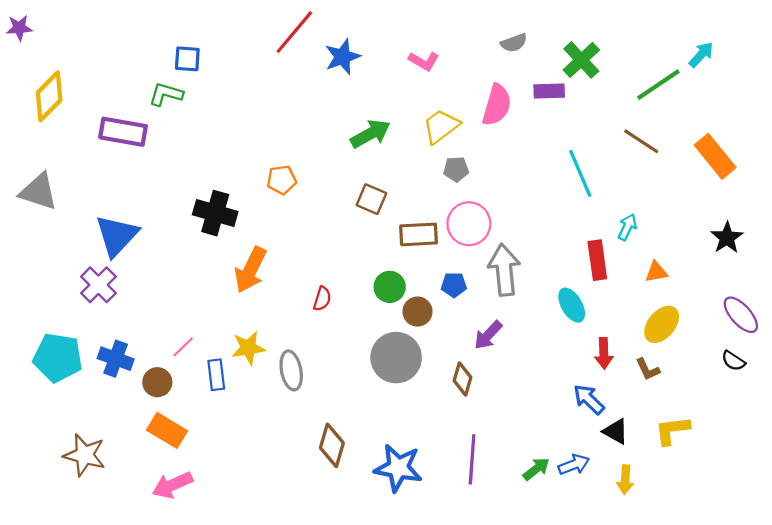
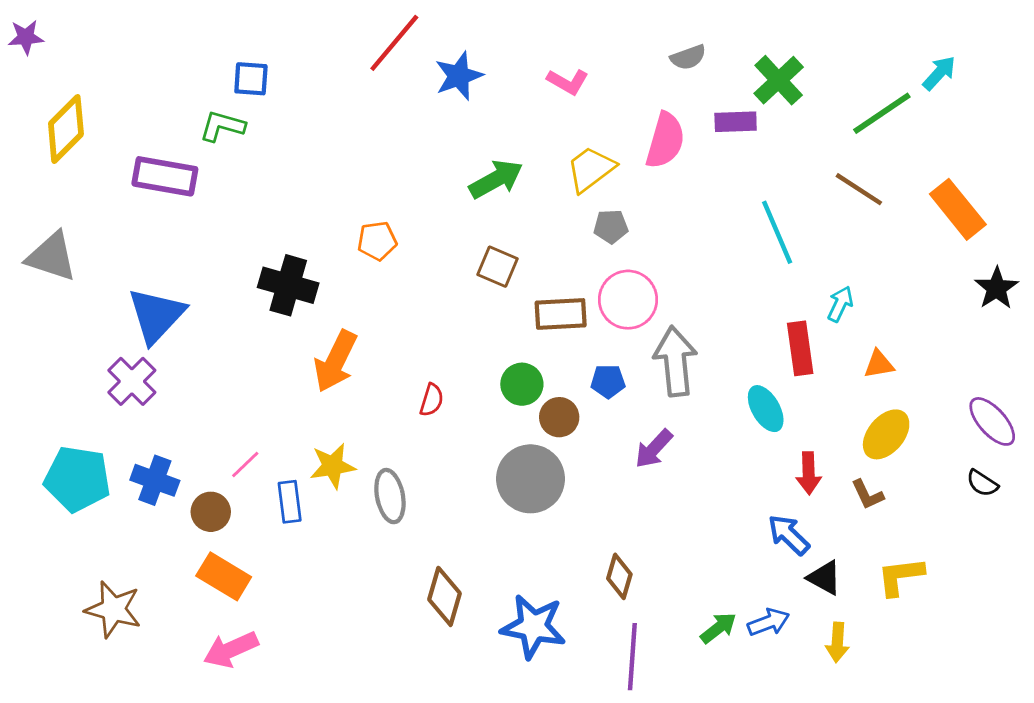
black star: (727, 238) -> (997, 288), moved
brown diamond: (462, 379) -> (619, 576), moved
purple line: (472, 459) -> (632, 657), moved

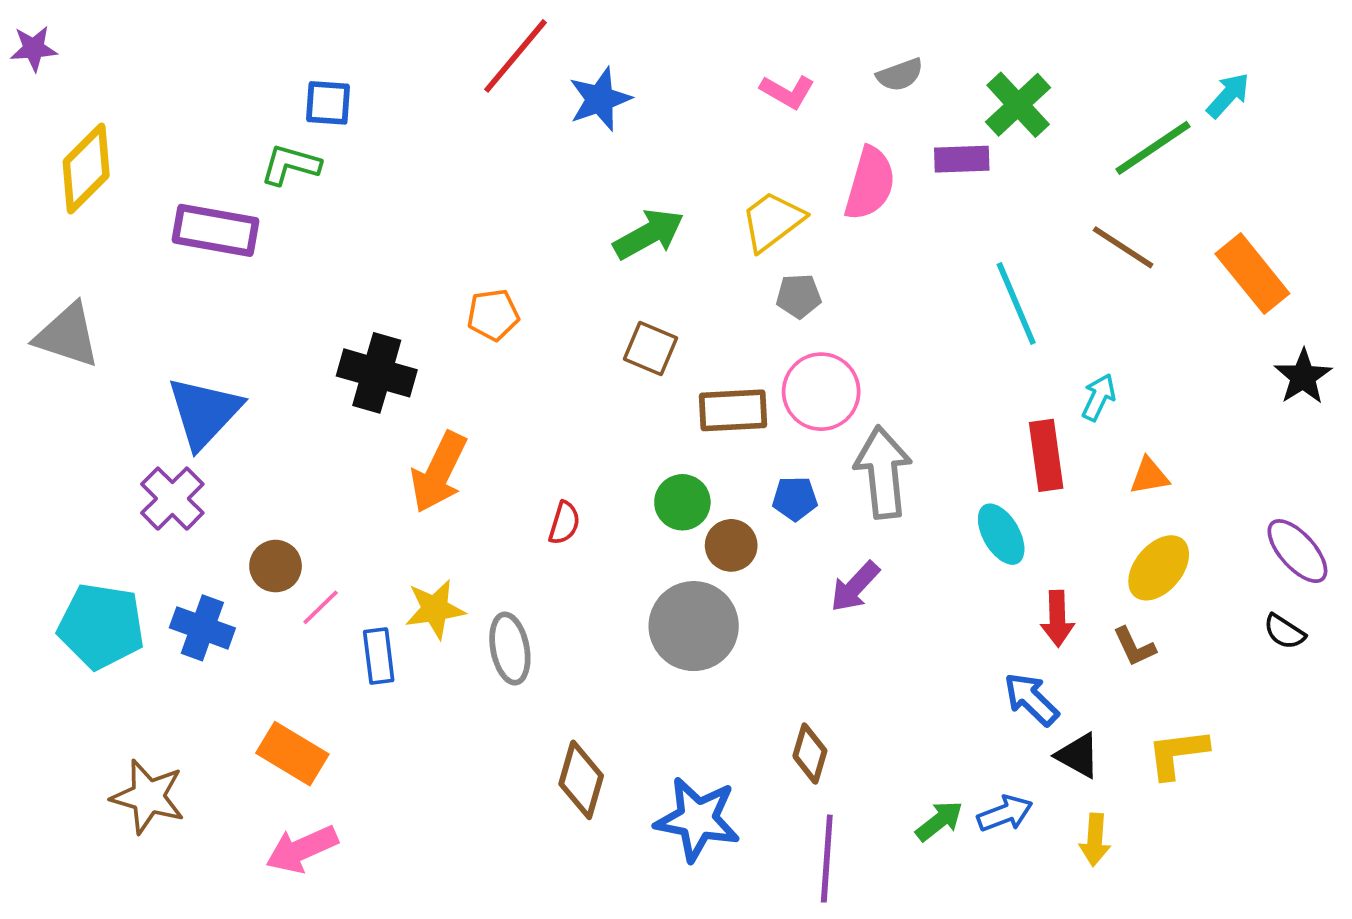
pink L-shape: (568, 82) -> (787, 92), moved
brown circle: (211, 512) -> (276, 566), moved

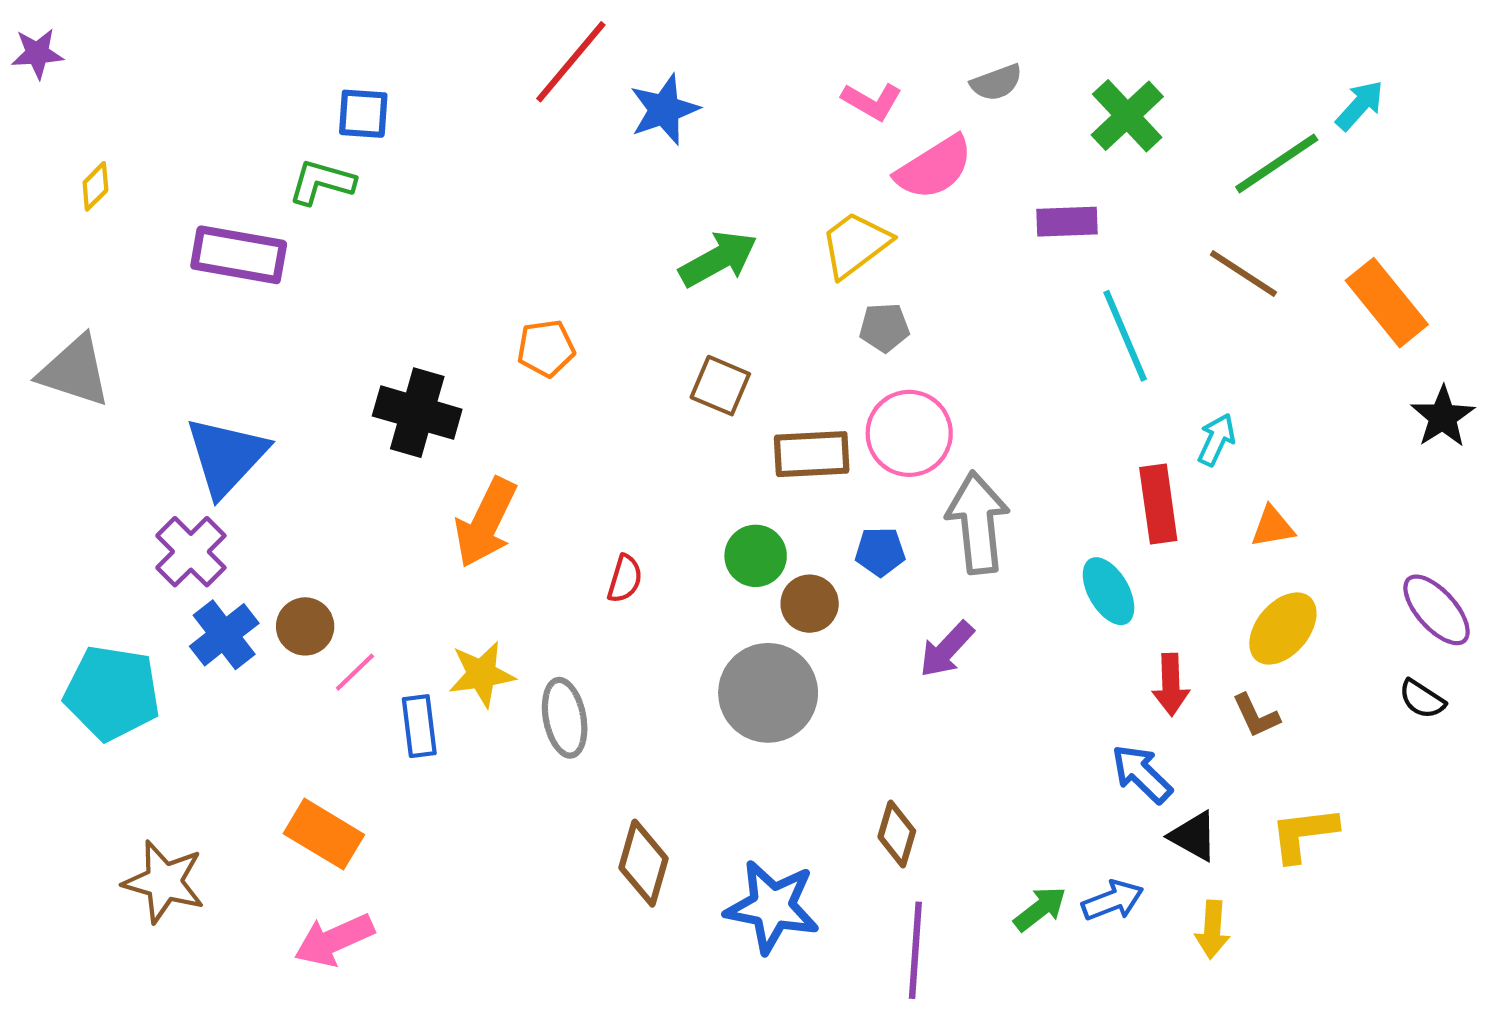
purple rectangle: (962, 159) -> (1067, 222), moved
yellow diamond: (86, 169) -> (95, 186), size x0.5
pink semicircle: (870, 184) -> (934, 168), moved, turned 42
blue cross: (202, 628) -> (224, 635), moved, turned 32

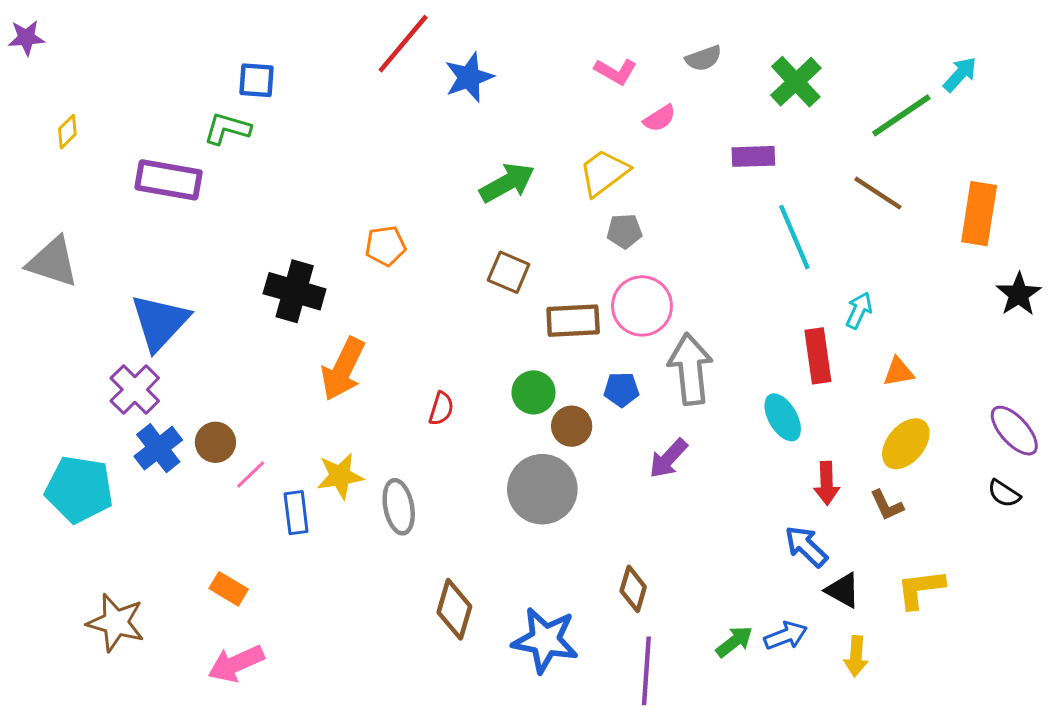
pink semicircle: (934, 168) -> (660, 118), size x0.6
orange rectangle: (1387, 303) -> (979, 214), turned 48
orange rectangle: (324, 834) -> (229, 589), size x0.7

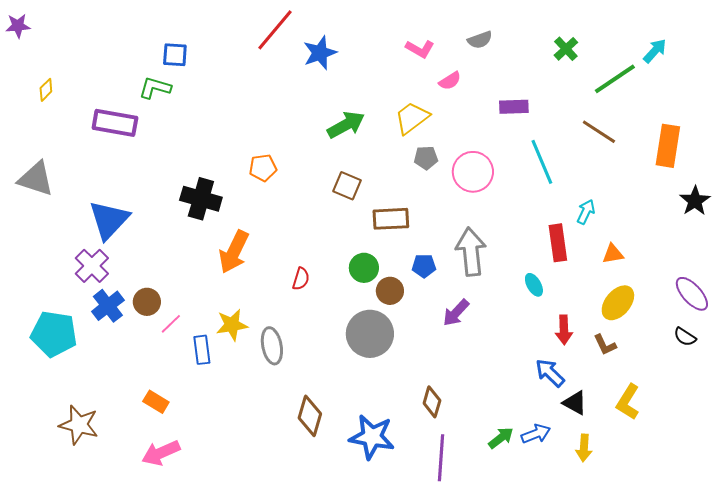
green cross: (796, 82) -> (566, 49), moved, size x0.7
pink circle: (642, 306) -> (473, 172), moved
cyan ellipse: (783, 417) -> (534, 285), size x0.7
yellow L-shape: (920, 589) -> (628, 402), turned -51

